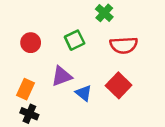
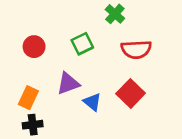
black cross: (29, 114) -> (33, 125), turned -30

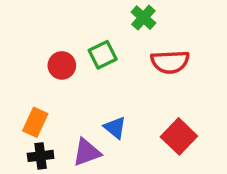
red circle: (34, 47) -> (62, 65), moved
purple triangle: (68, 83) -> (87, 152), moved
red square: (131, 93) -> (179, 136), moved

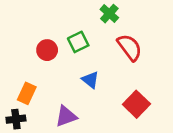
red semicircle: (170, 62) -> (130, 47), turned -124
blue triangle: (115, 128) -> (90, 80), moved
black cross: (41, 156) -> (16, 119), moved

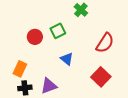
red semicircle: (130, 47) -> (105, 43), moved, turned 70
black cross: (16, 119) -> (25, 88), moved

